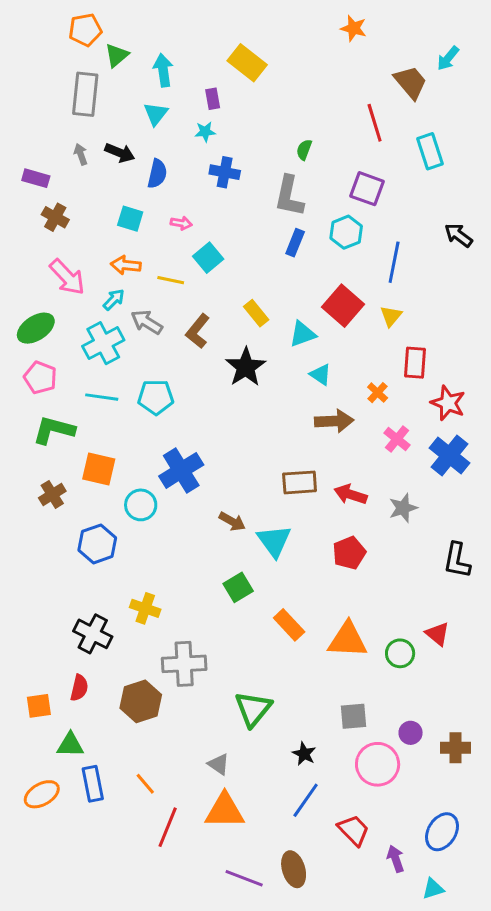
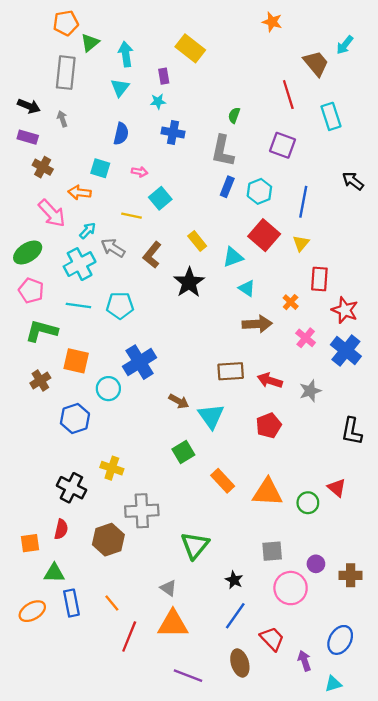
black arrow: (120, 153) -> (29, 106), moved
cyan hexagon: (346, 232) -> (259, 191), moved
orange arrow: (126, 265) -> (80, 193), moved
brown ellipse: (294, 869) -> (240, 663), moved

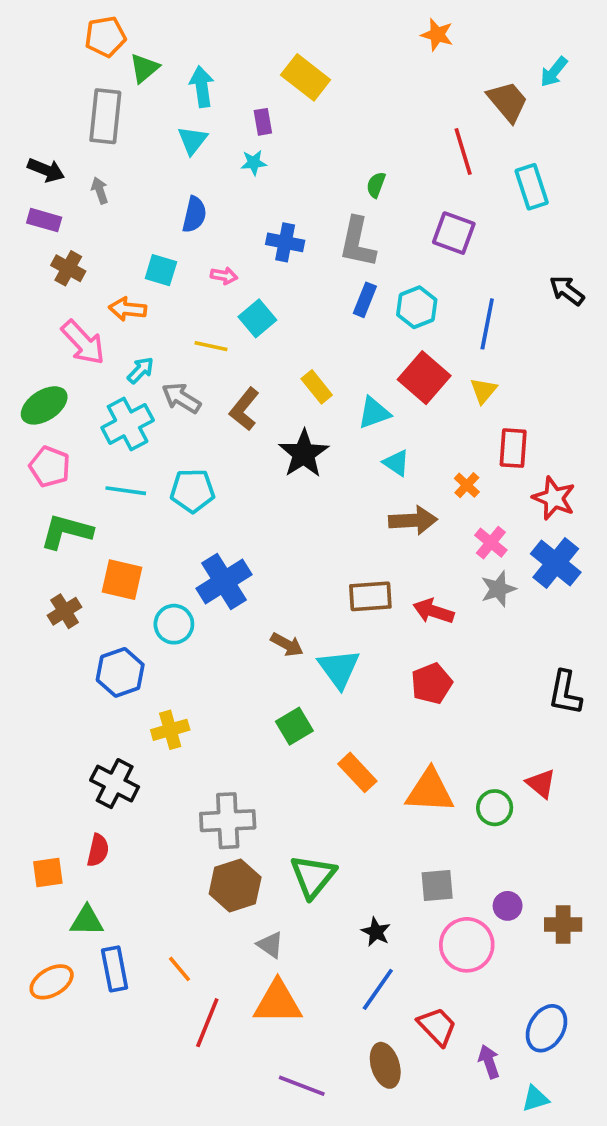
blue cross: (173, 133) -> (285, 242), moved
gray star: (310, 391) -> (498, 589), moved
yellow cross: (112, 468) -> (170, 730), moved, turned -35
brown hexagon: (108, 540) -> (235, 886), moved

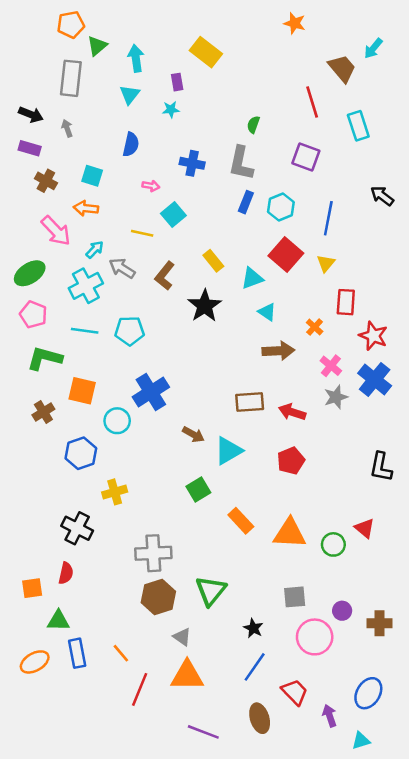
cyan square: (161, 270) -> (92, 176), moved
cyan triangle: (339, 669) -> (228, 451), turned 36

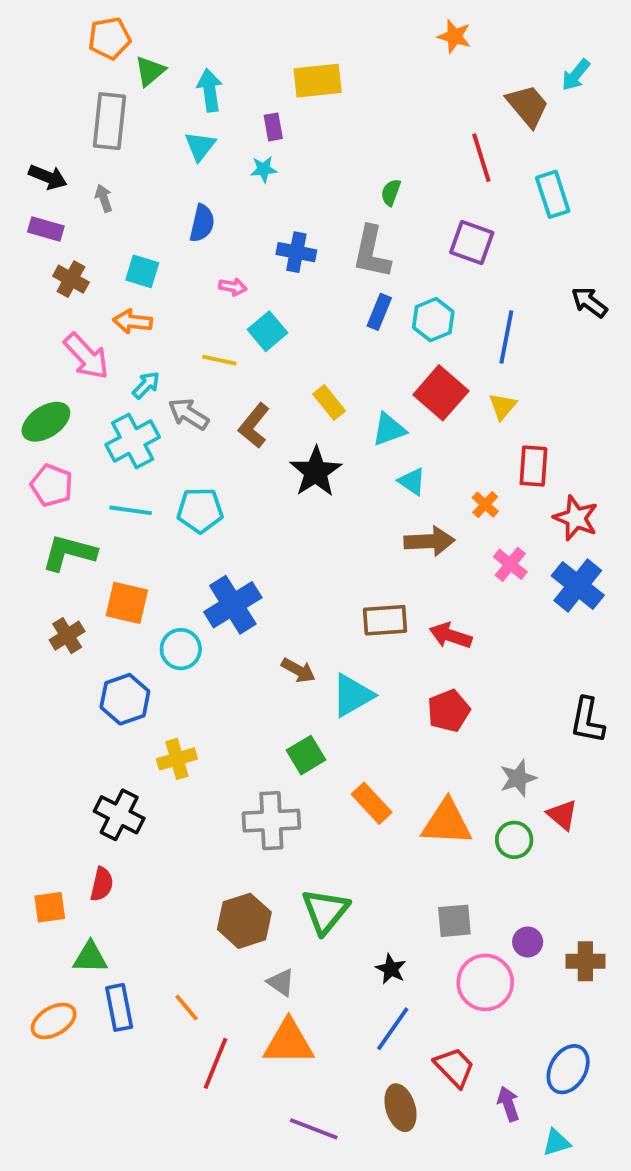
yellow rectangle: (206, 52) -> (318, 81), turned -44
gray star: (336, 397) -> (518, 778), moved
gray cross: (153, 553) -> (271, 821), moved

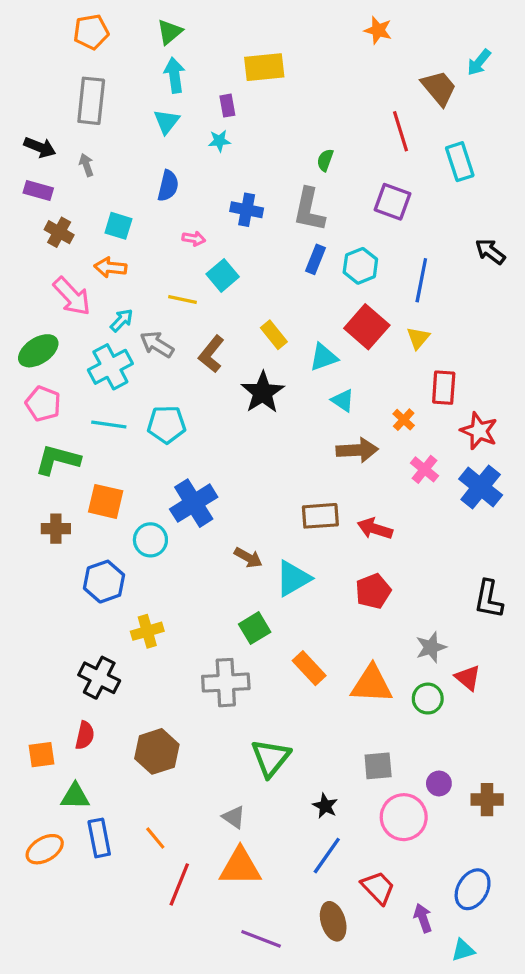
green triangle: (150, 71) -> (170, 32), moved
brown cross: (67, 636) -> (56, 529), turned 32
brown hexagon: (244, 921) -> (157, 751), moved

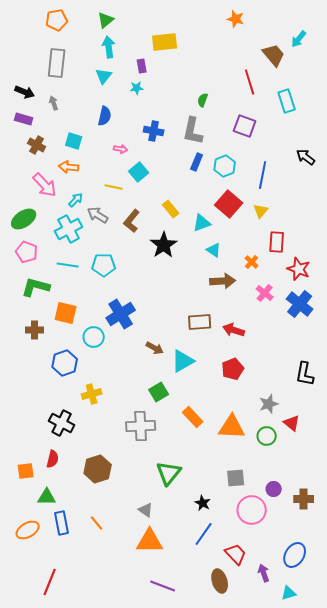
red line: (179, 884) -> (50, 582), moved
brown ellipse: (333, 921) -> (220, 581), moved

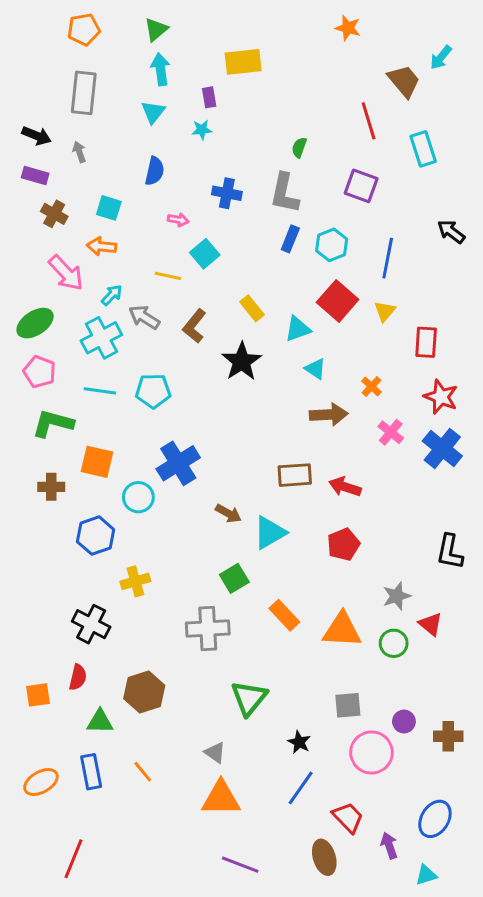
red rectangle: (277, 242) -> (426, 342), moved
green triangle: (47, 497) -> (100, 722), moved

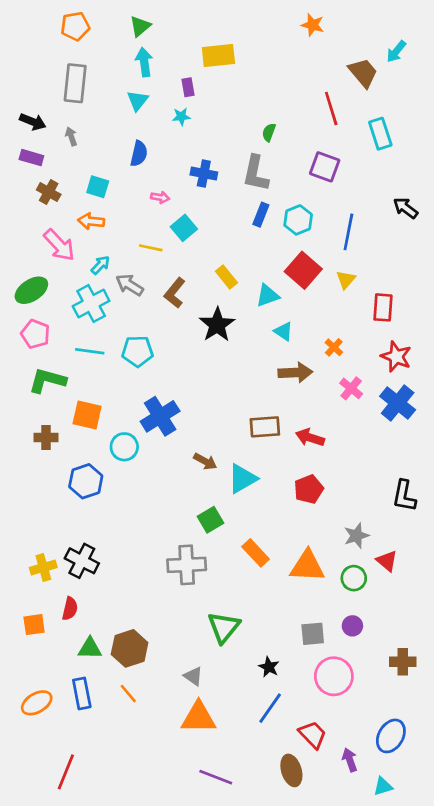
yellow cross: (135, 581) -> (43, 567), moved
brown hexagon: (144, 692) -> (130, 648), moved
purple circle: (404, 722) -> (352, 626), moved

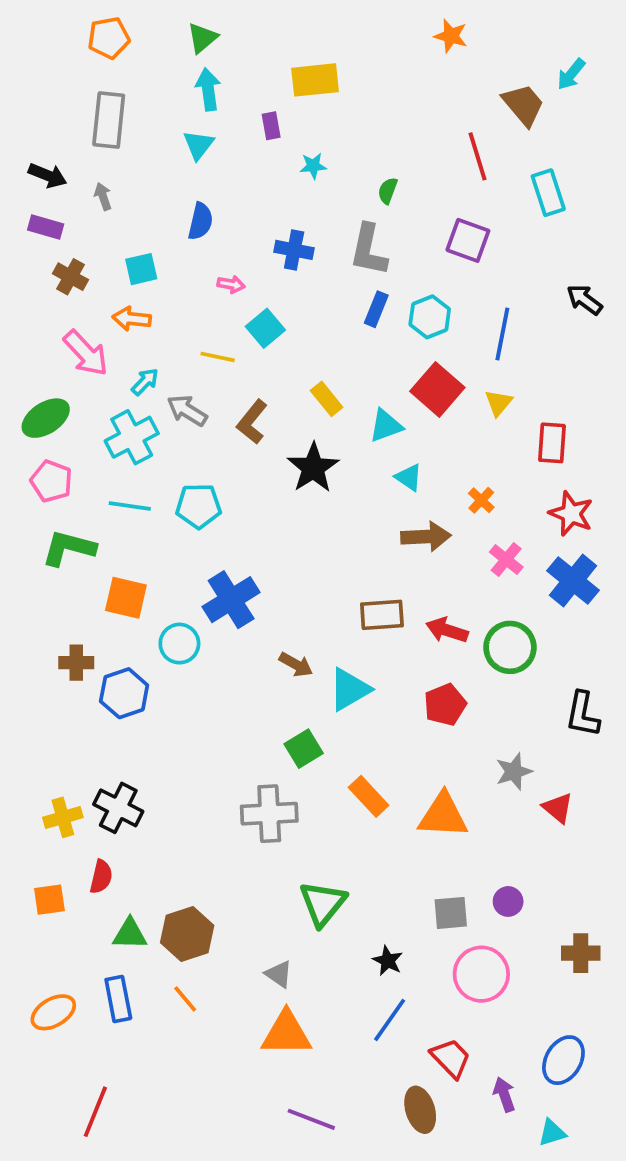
cyan star: (181, 116) -> (313, 166), moved
cyan square: (98, 187) -> (141, 269), turned -30
brown cross: (46, 437) -> (76, 663), moved
green circle: (354, 578) -> (510, 647), moved, size x1.4

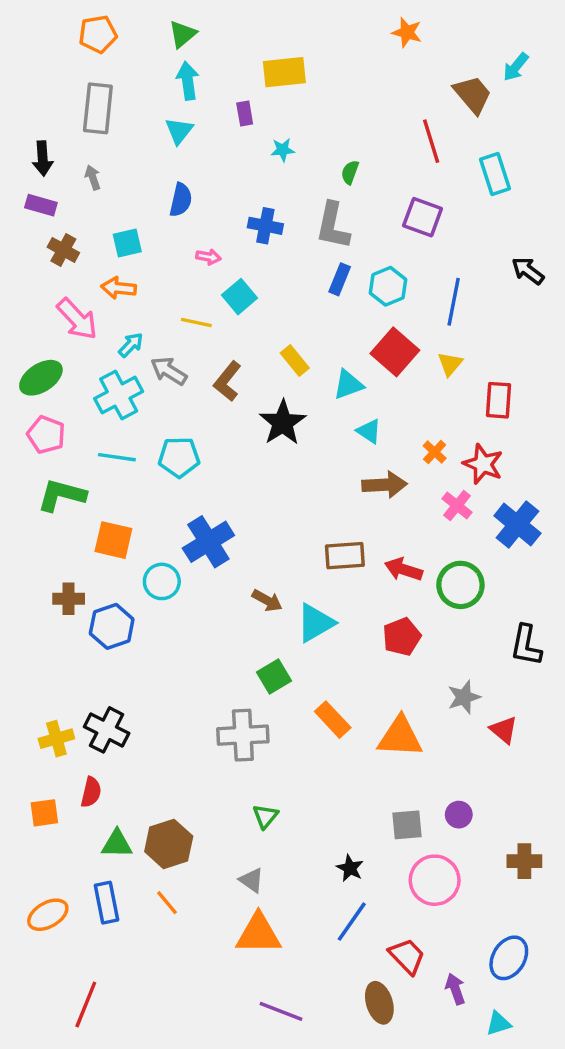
black arrow: (48, 175) -> (43, 158), turned 64
red star: (571, 514) -> (483, 464), moved
green triangle: (323, 903) -> (265, 816), moved, size x0.6

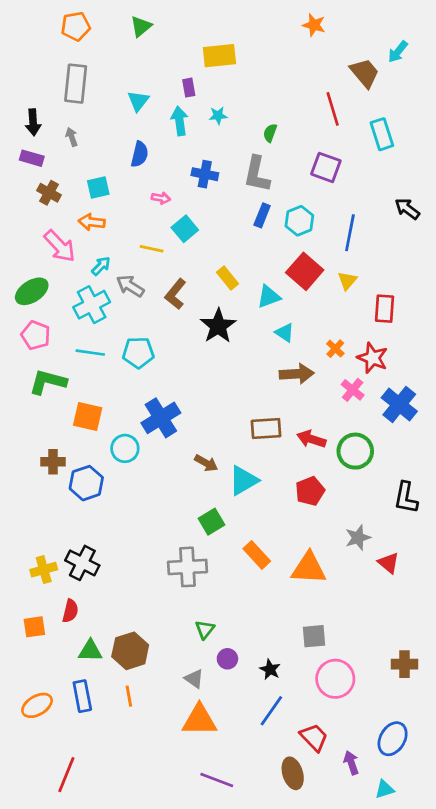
cyan arrow: (188, 81) -> (180, 121), moved
purple circle: (459, 815) -> (227, 659), moved
orange line: (167, 903) -> (129, 696), turned 30

